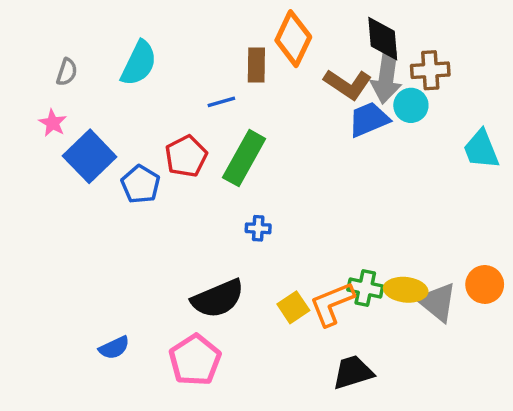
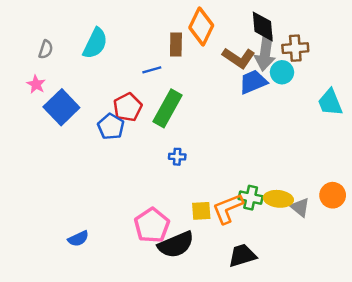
blue pentagon: (140, 184) -> (111, 127), moved
black semicircle: (218, 299) -> (176, 245), moved
gray triangle: (437, 302) -> (300, 207), size x0.7
yellow square: (293, 307) -> (201, 211), turned 30
pink pentagon: (195, 360) -> (152, 225), moved

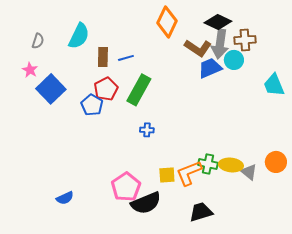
black diamond: (263, 26) -> (218, 22), turned -60
brown rectangle: (176, 45) -> (103, 57), moved

